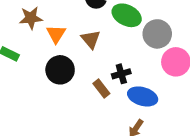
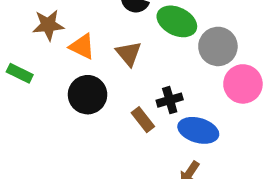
orange triangle: (56, 34) -> (82, 46), turned -36

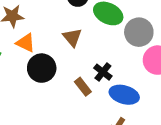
orange triangle: (82, 46) -> (26, 43), moved
black cross: (170, 100) -> (103, 72), turned -36

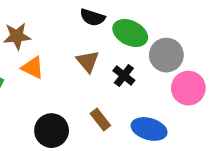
black circle: (42, 68) -> (52, 131), moved
black cross: (103, 72) -> (124, 76), moved

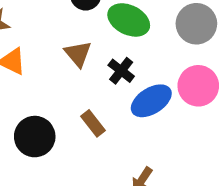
gray circle: (166, 55) -> (196, 24), moved
blue ellipse: (149, 129) -> (151, 101), moved, turned -48

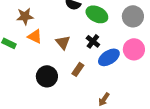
brown triangle: (78, 54) -> (63, 42), moved
brown rectangle: (93, 123) -> (78, 69), turned 72

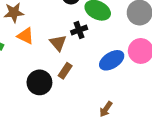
black cross: (93, 41) -> (79, 30), moved, turned 32
brown rectangle: (78, 69) -> (65, 71), moved

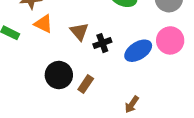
black cross: (79, 30) -> (102, 43), moved
brown rectangle: (65, 71) -> (86, 84), moved

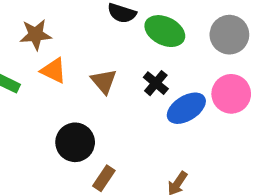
black cross: (102, 43) -> (156, 83), moved, turned -30
brown rectangle: (86, 84) -> (104, 178), moved

